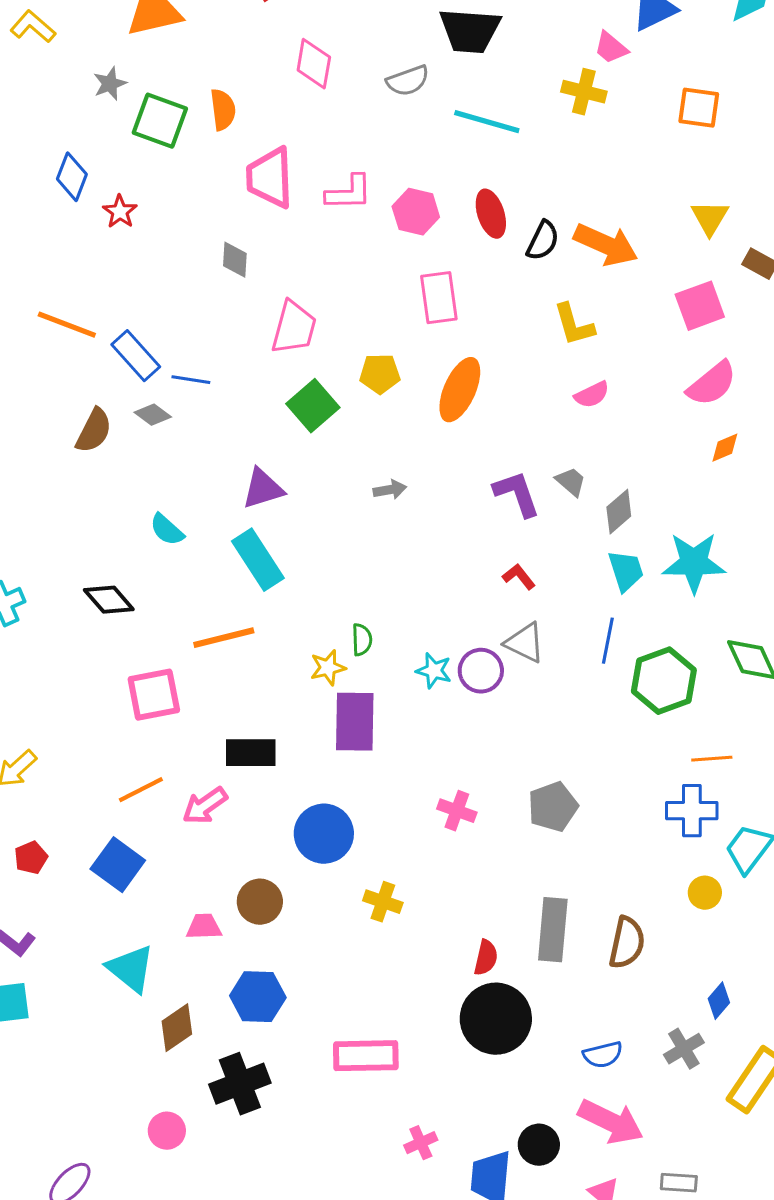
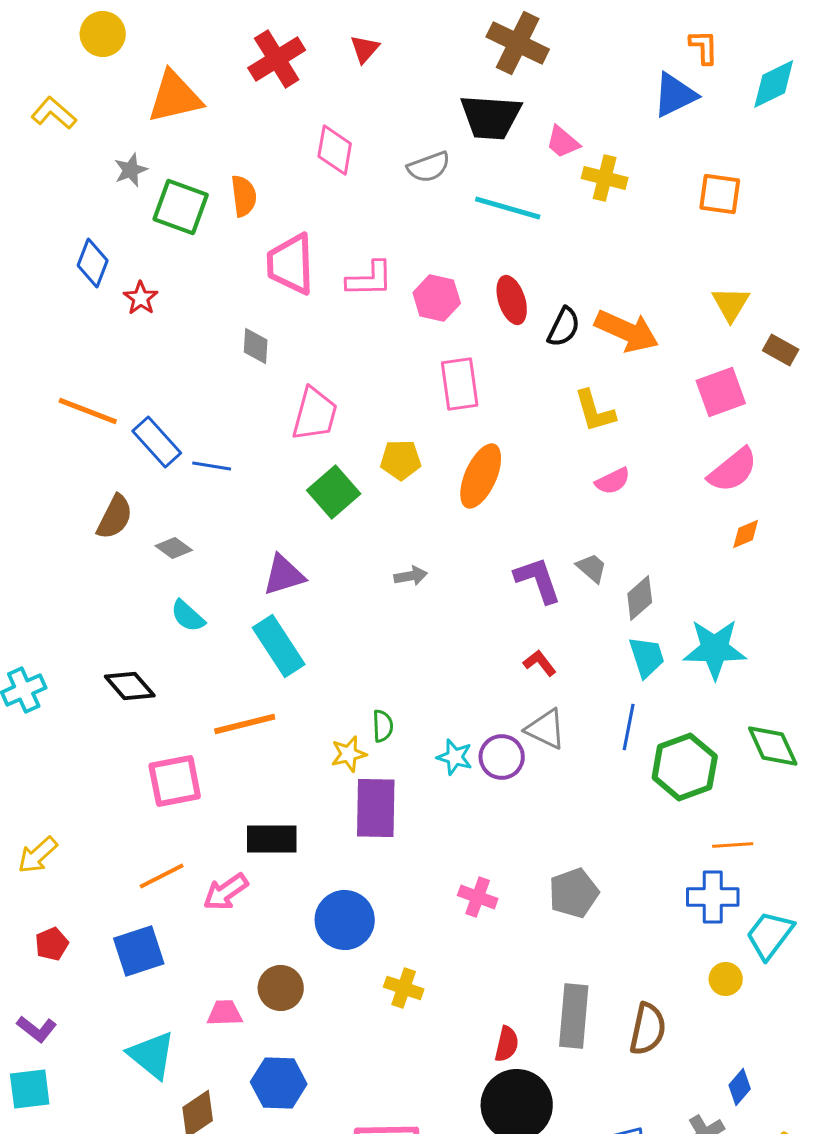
pink trapezoid: (611, 48) -> (563, 142), moved
gray diamond: (153, 415) -> (174, 548), moved
blue square: (118, 865) -> (139, 951), turned 36

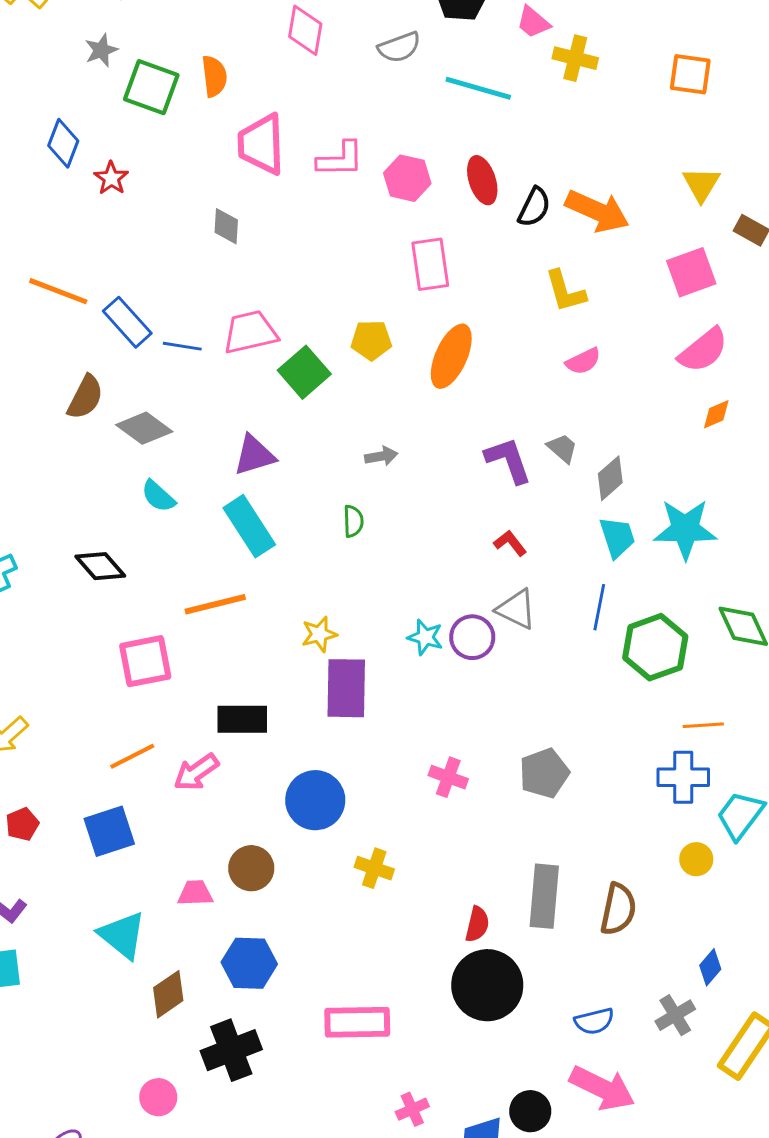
pink trapezoid: (315, 414) -> (250, 332), moved, turned -118
gray diamond: (174, 548) -> (144, 428), size x1.5
green semicircle: (383, 726) -> (353, 521), moved

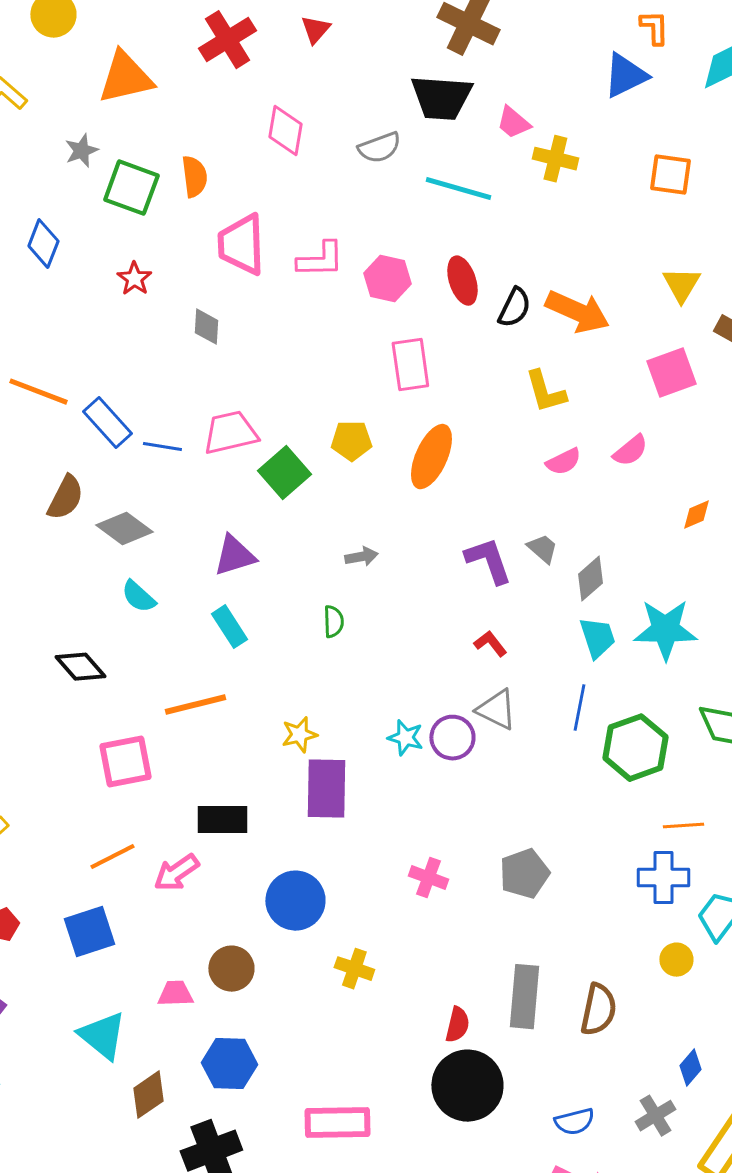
red star: (111, 178) -> (134, 279), moved
pink semicircle: (703, 350) -> (630, 451), moved, size x0.7
cyan rectangle: (249, 526) -> (229, 627), size x0.7

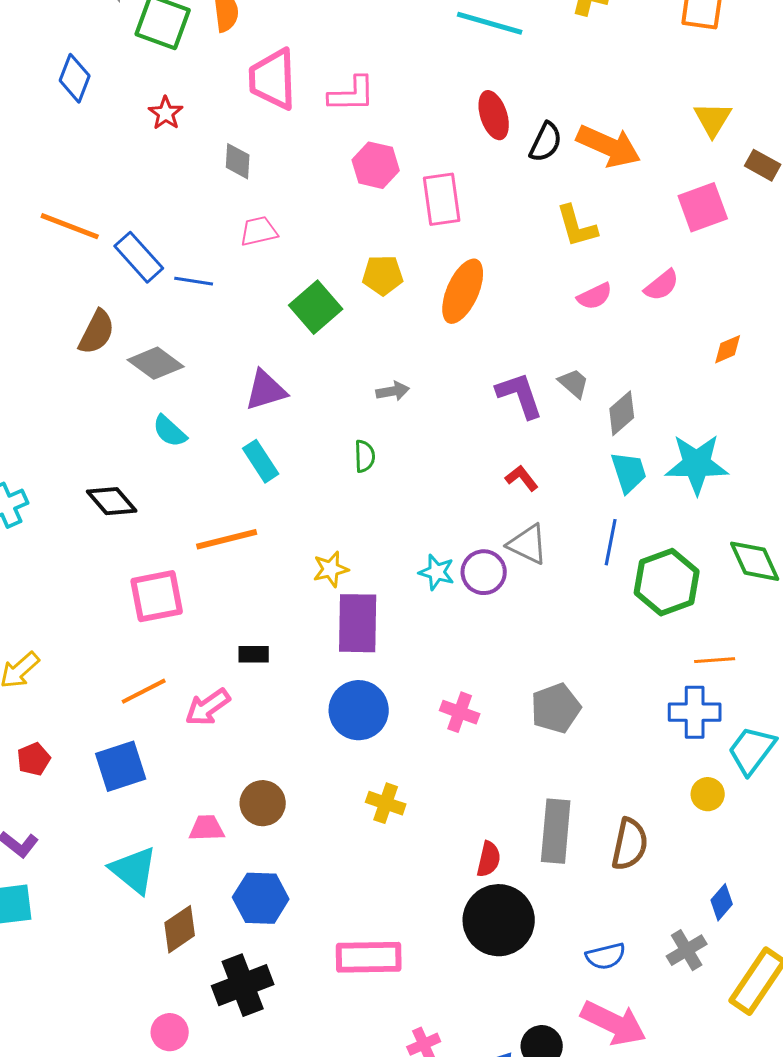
pink hexagon: (387, 279) -> (376, 165), moved
pink trapezoid: (230, 433) -> (259, 231), moved, size x0.7
black rectangle: (222, 820) -> (254, 654), size x0.6
blue circle: (295, 901) -> (359, 710), moved

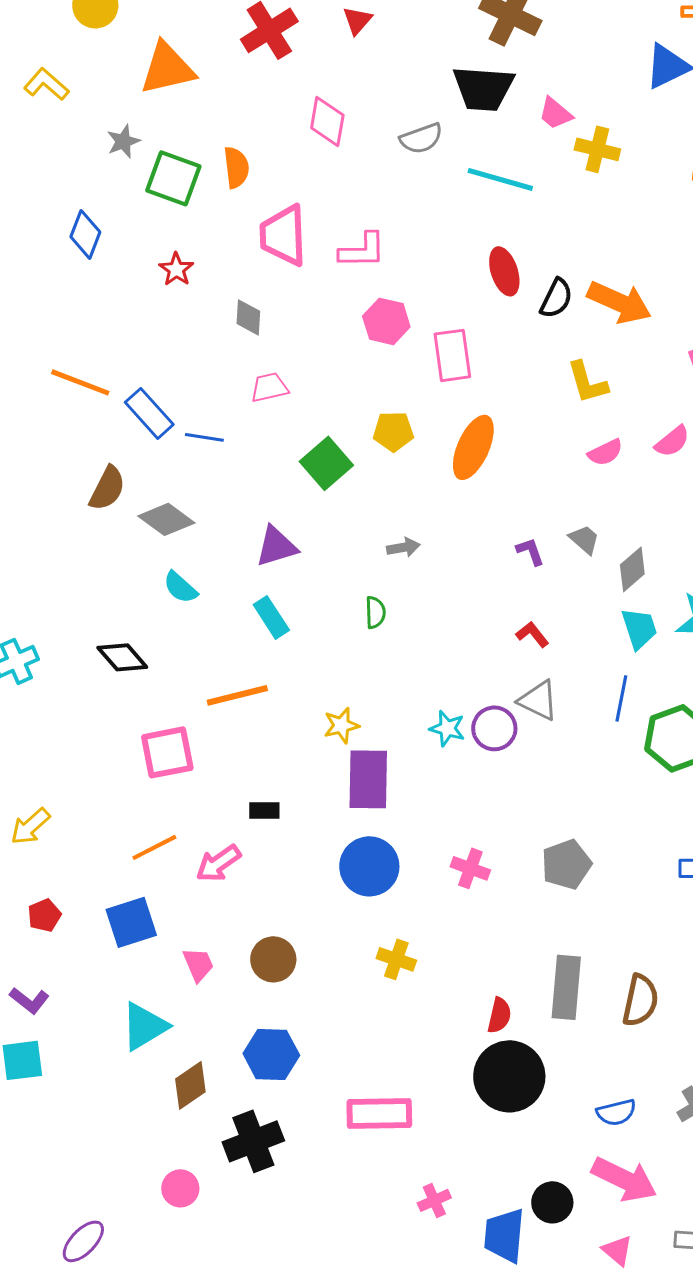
purple L-shape: (520, 395) -> (530, 551), size x0.6
pink trapezoid: (207, 828) -> (198, 964), moved, turned 69
cyan triangle: (134, 870) -> (144, 1026), turned 50

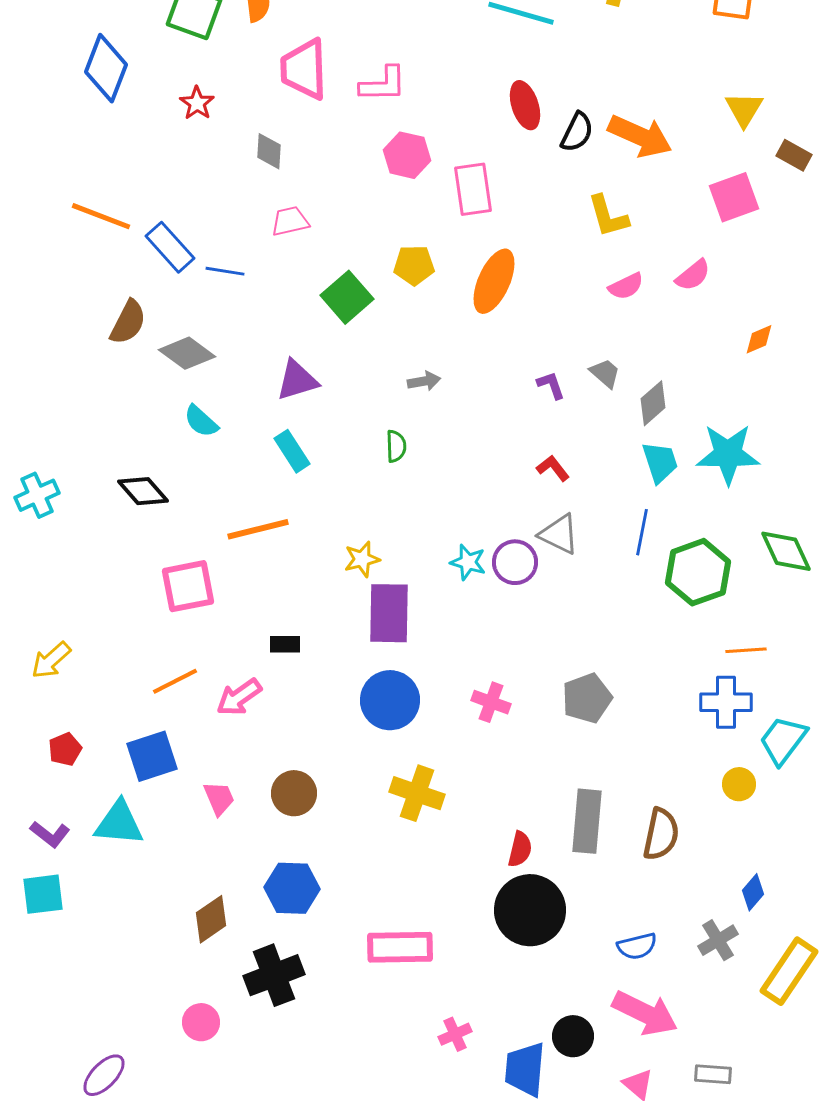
blue diamond: (85, 234) -> (106, 68), size x1.4
yellow cross: (396, 959) -> (417, 793), size x1.4
cyan triangle: (144, 1026) -> (119, 823), moved, turned 36

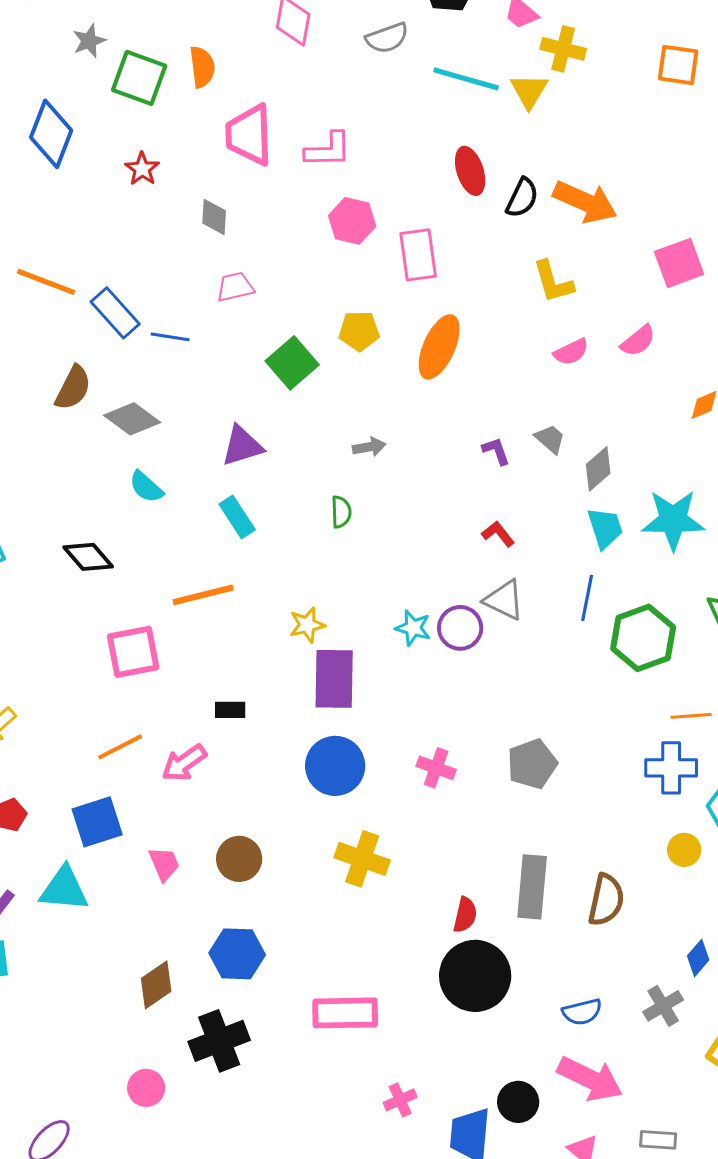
yellow triangle: (744, 109) -> (529, 91), moved

